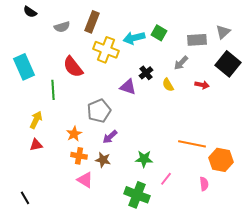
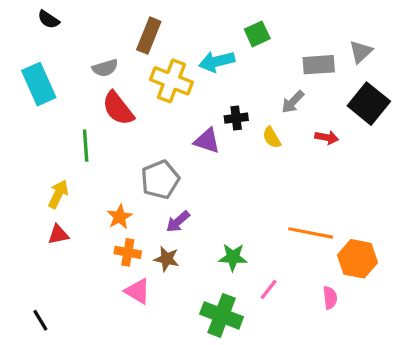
gray semicircle: (62, 27) -> (105, 68), moved
green square: (159, 33) -> (257, 34), moved, turned 35
cyan rectangle: (24, 67) -> (39, 84), moved
black cross: (146, 73) -> (236, 118), turned 32

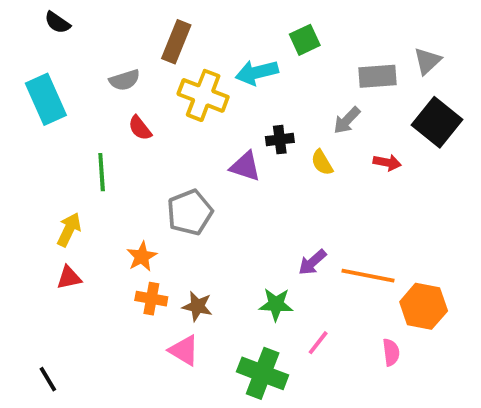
red semicircle: (118, 108) -> (140, 128), size x0.6
purple arrow: (178, 222) -> (312, 262), moved
pink triangle: (137, 291) -> (184, 350), moved

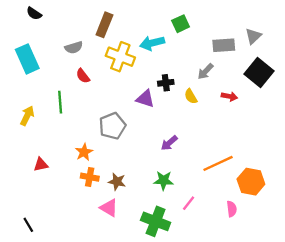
yellow arrow: (69, 230) -> (27, 116), moved
purple arrow: (312, 262) -> (169, 143), moved
orange line: (368, 276) -> (218, 163), turned -36

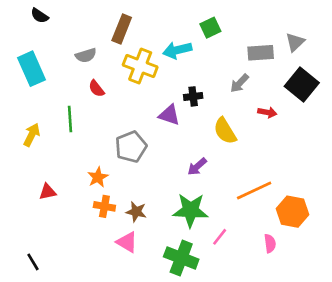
yellow semicircle: (191, 96) -> (225, 131), moved, size x1.5
green star: (164, 180) -> (190, 210), size x1.5

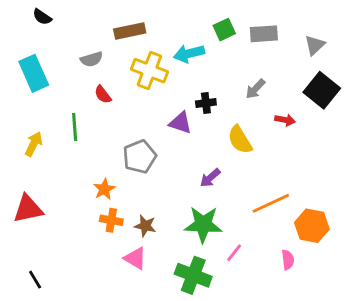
brown rectangle: (122, 29) -> (130, 31), turned 56
gray rectangle: (261, 53) -> (264, 34), moved
red triangle: (47, 192) -> (28, 209), moved, size x1.6

